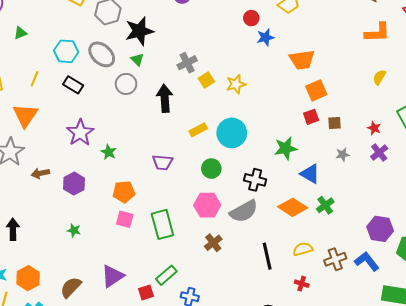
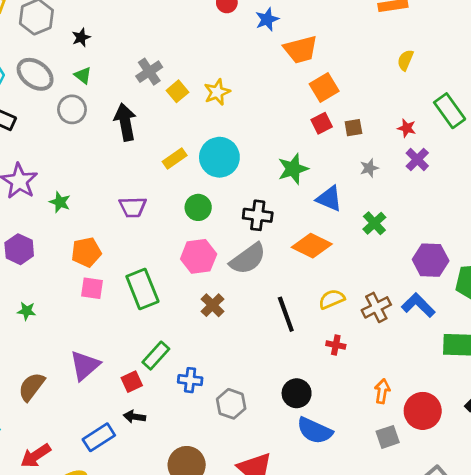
black star: (139, 31) -> (81, 37), size x0.5
blue star: (265, 37) -> (267, 19), moved
green cross: (325, 205) -> (374, 223), moved

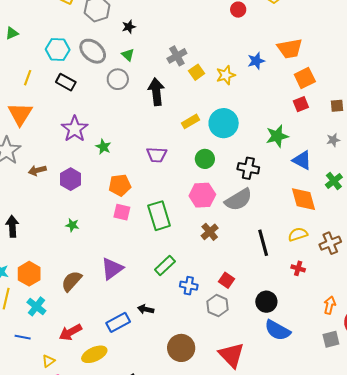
blue star: (267, 19) -> (256, 61), moved
brown square: (353, 128) -> (337, 106), moved
orange diamond: (312, 246) -> (304, 199), moved, turned 44
red square: (132, 382) -> (227, 280), moved, turned -35

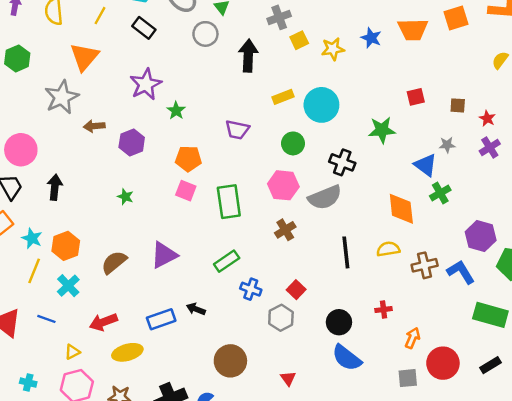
blue star: (256, 61) -> (371, 38), turned 30
orange square: (305, 78) -> (456, 18), moved
blue triangle: (302, 160) -> (426, 165), moved
red cross: (298, 268) -> (384, 310), moved, turned -32
red triangle: (231, 355) -> (288, 378), size x0.5

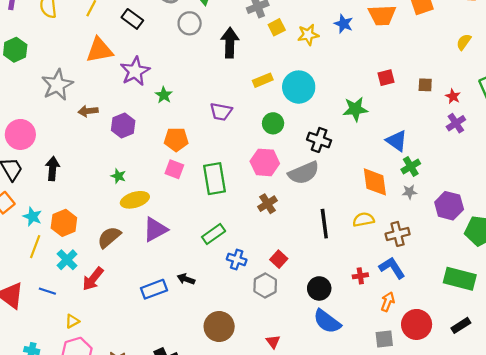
orange triangle: (84, 57) -> (99, 50), moved, turned 40
gray star: (447, 145) -> (409, 192), moved
blue L-shape: (461, 272) -> (392, 268), moved
red arrow: (103, 322) -> (93, 279), moved, turned -30
yellow ellipse: (127, 352) -> (135, 200), moved

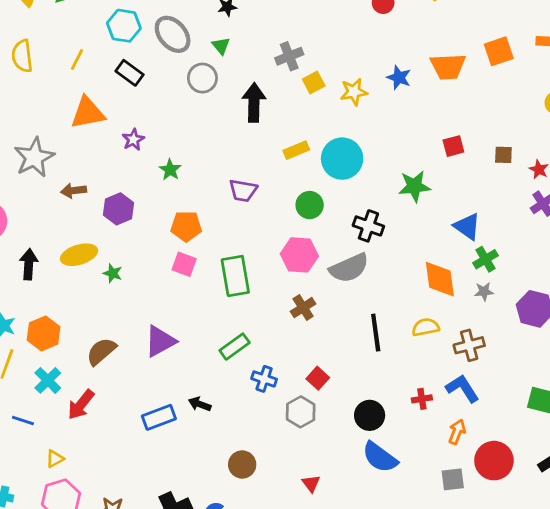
purple star: (135, 71) -> (133, 140), size x0.6
yellow ellipse: (135, 200) -> (79, 255), moved
brown circle: (219, 327) -> (242, 464), size x0.7

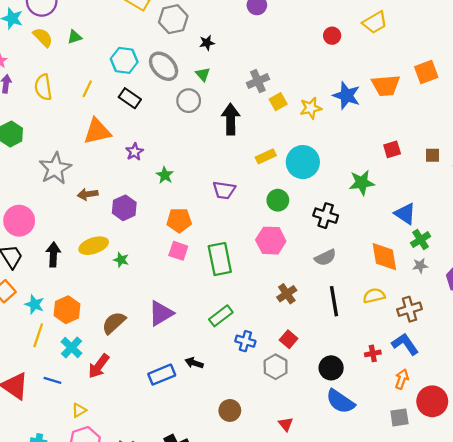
blue star: (399, 78) -> (347, 96), size x1.4
gray semicircle: (349, 268) -> (325, 258), moved, size x0.7
brown cross: (303, 308) -> (287, 294), moved

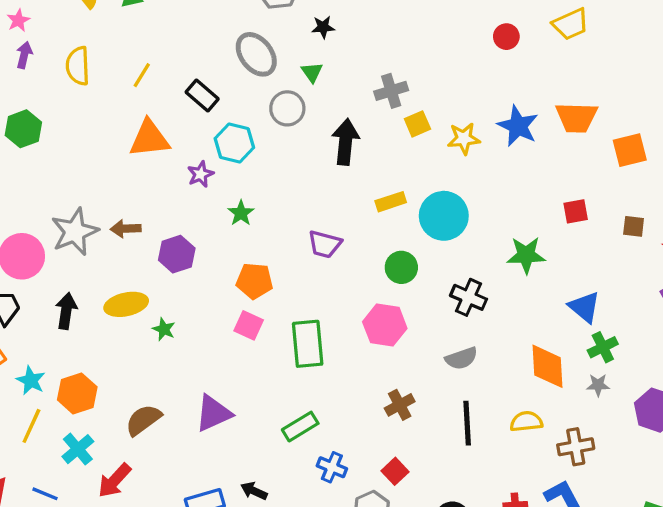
cyan hexagon: (124, 60) -> (234, 143), moved
orange square: (426, 72) -> (630, 150), moved
gray star: (55, 168) -> (75, 232), moved

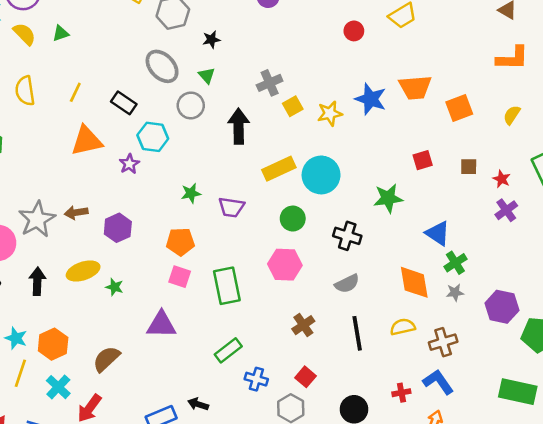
yellow rectangle: (391, 202) -> (279, 169), size x1.4
green star: (241, 213) -> (191, 193), moved, turned 30
purple triangle: (213, 413) -> (161, 325), moved, turned 32

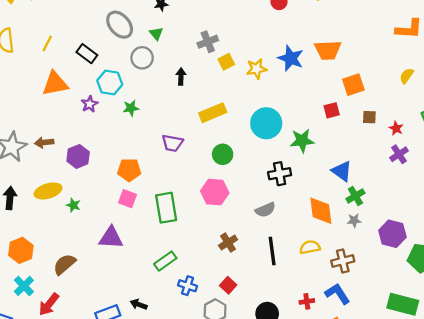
orange square: (459, 108) -> (353, 85), moved
black arrow: (239, 126) -> (181, 77), size x0.6
cyan circle: (321, 175) -> (266, 123), moved
green star: (191, 193) -> (131, 108), moved
black cross: (347, 236) -> (280, 174), moved, turned -30

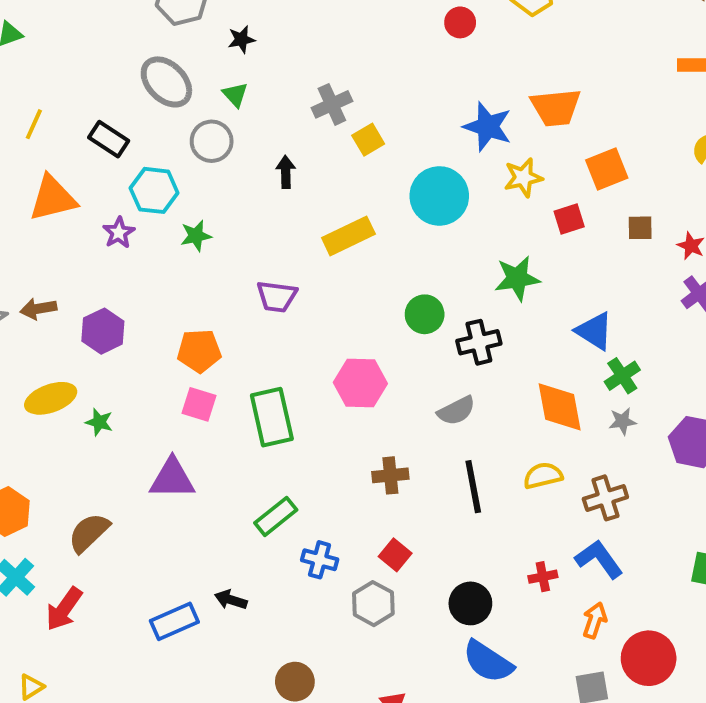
yellow star: (256, 69) -> (523, 178), moved
cyan circle: (266, 123) -> (439, 196), moved
green circle: (223, 154) -> (425, 314), moved
brown cross: (228, 243) -> (390, 475), turned 30

